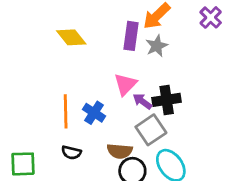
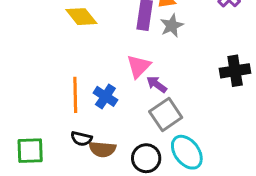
black cross: (167, 100) -> (235, 71), moved
brown semicircle: (120, 151) -> (102, 149), moved

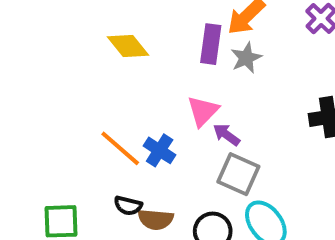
orange line: (75, 95) -> (120, 148), turned -48
gray square: (166, 115) -> (238, 174), turned -32

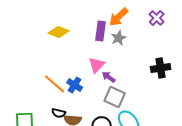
yellow diamond: (128, 46) -> (59, 32), turned -30

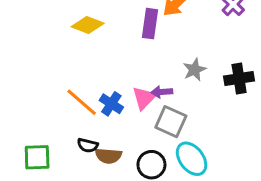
gray star: (119, 38) -> (195, 70), moved
pink triangle: (97, 65) -> (144, 98), moved
purple arrow: (109, 77) -> (162, 92), turned -40

